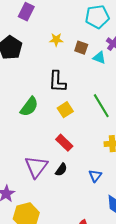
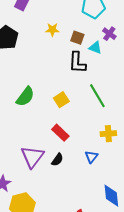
black L-shape: (57, 82) -> (77, 63), moved
blue triangle: (95, 176) -> (91, 157), moved

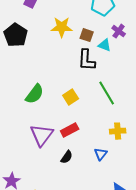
yellow star: (52, 30) -> (62, 27), size x1.5
red rectangle: (60, 133) -> (70, 130), turned -72
purple triangle: (32, 157) -> (42, 135), moved

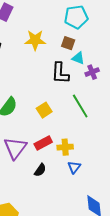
purple cross: (119, 31) -> (92, 72), moved, turned 32
brown square: (87, 35) -> (68, 43), moved
yellow cross: (118, 131) -> (65, 147), moved

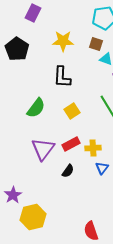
black L-shape: (60, 73) -> (62, 77), moved

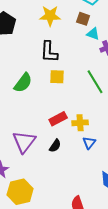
yellow square: (72, 111) -> (57, 77), moved, turned 35
purple triangle: (43, 149) -> (24, 142), moved

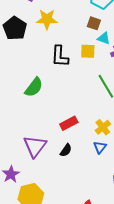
yellow star: (50, 16) -> (47, 19), moved
yellow square: (57, 77) -> (88, 51), moved
yellow cross: (80, 123) -> (103, 127), moved, turned -35

